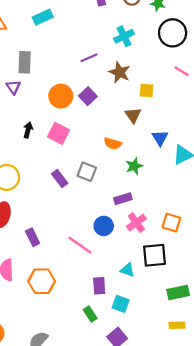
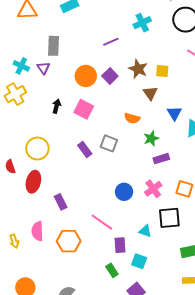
brown star: (119, 72) -> (138, 69), moved
purple rectangle: (123, 199) -> (161, 159), moved
pink line: (80, 245) -> (102, 222), moved

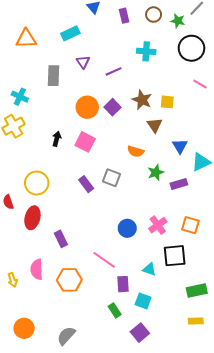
cyan cross: (142, 23) -> (146, 51), turned 30
purple triangle: (43, 68) -> (83, 62), moved
purple rectangle: (161, 159) -> (179, 184), moved

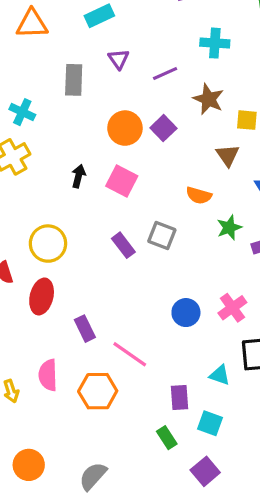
brown star: (142, 100) -> (208, 99), moved
pink line: (104, 260) -> (130, 354), moved

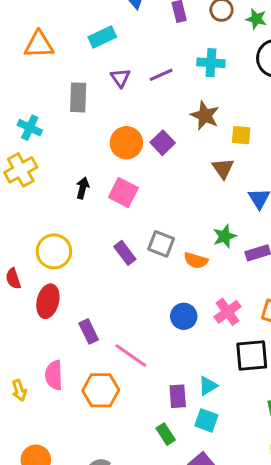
purple line: (165, 74) -> (161, 75), moved
orange semicircle: (199, 195) -> (196, 260), moved
cyan triangle: (220, 375) -> (208, 386), moved, turned -50

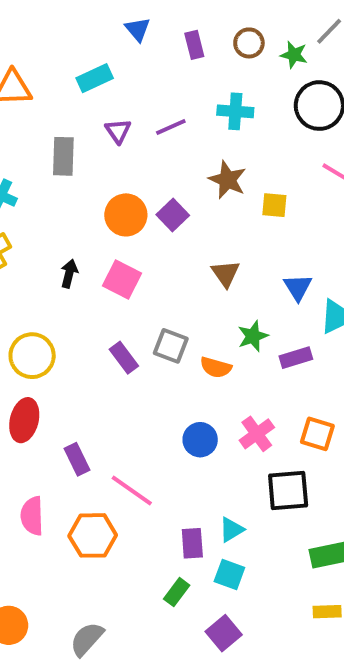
brown triangle: (223, 168) -> (226, 274), moved
green rectangle: (166, 434) -> (177, 592), turned 70

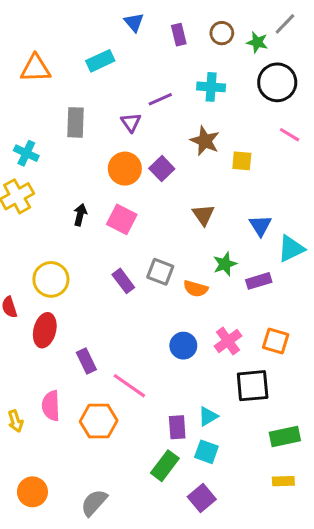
purple triangle: (118, 131) -> (131, 122), moved
green rectangle: (177, 592) -> (165, 466), size x1.4

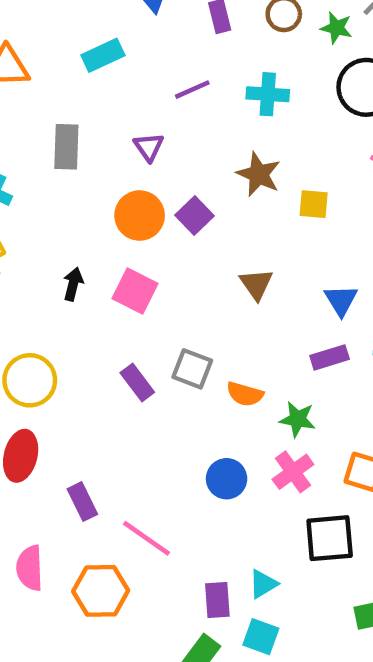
purple line: (160, 99) -> (192, 90), moved
green star: (225, 264) -> (298, 419), moved, turned 30
purple rectangle: (259, 281) -> (330, 357), moved

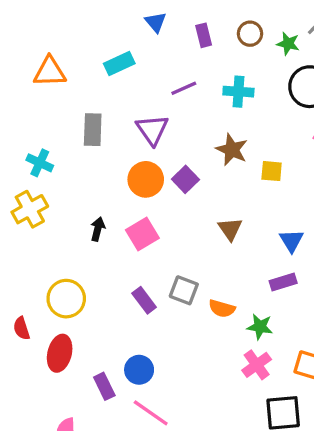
purple triangle: (149, 147) -> (152, 130), size x1.5
pink square: (135, 291) -> (142, 234), turned 32
blue circle: (227, 479) -> (139, 370), moved

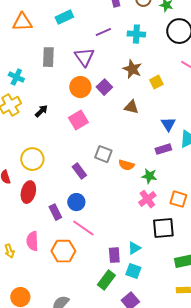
yellow square: (272, 171) -> (156, 82), turned -32
black arrow: (98, 229) -> (41, 111), moved, turned 32
brown triangle: (230, 229) -> (131, 107), moved, turned -42
purple rectangle: (144, 300) -> (79, 171), moved

